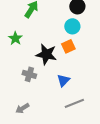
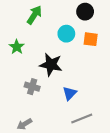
cyan circle: (72, 26) -> (66, 34), moved
orange square: (68, 46) -> (91, 39), moved, turned 32

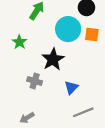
cyan circle: (66, 34) -> (68, 29), size x1.5
black star: (51, 65) -> (53, 59), turned 30

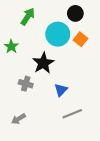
orange square: (92, 34) -> (81, 39), turned 32

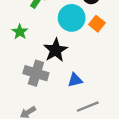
gray cross: (26, 84) -> (36, 73), size x1.5
blue triangle: (61, 90) -> (75, 80), turned 32

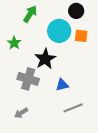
orange square: (97, 24) -> (81, 36), turned -32

